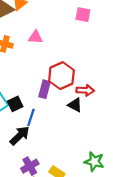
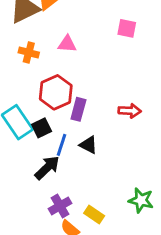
pink square: (83, 15) -> (127, 28), moved
red hexagon: (61, 76) -> (56, 92), moved
black triangle: (75, 105) -> (88, 145), moved

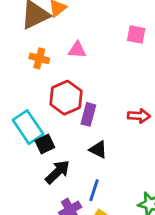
black square: (42, 128) -> (45, 144), moved
blue line: (61, 145) -> (94, 190), moved

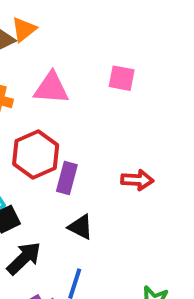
pink square: (136, 35) -> (122, 78), moved
pink triangle: (77, 50) -> (51, 88), size x1.4

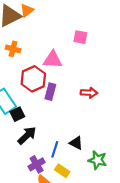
pink triangle: (51, 88) -> (53, 60), moved
black triangle: (81, 227) -> (76, 143), moved

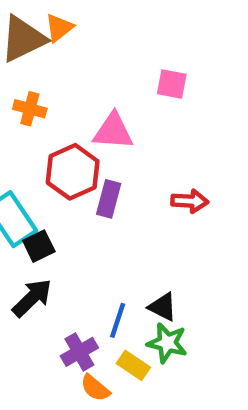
black arrow: (27, 136) -> (32, 298), moved
green star: (97, 160) -> (167, 343), moved

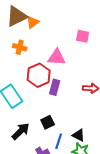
orange triangle: (59, 28) -> (33, 22), moved
black square: (39, 246) -> (48, 122), moved

